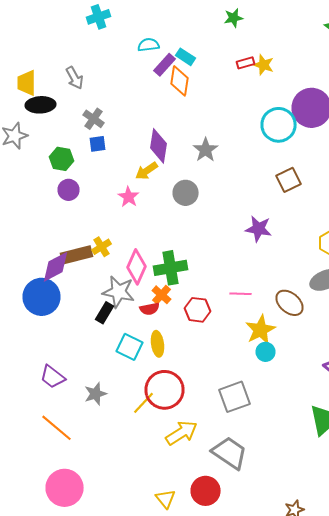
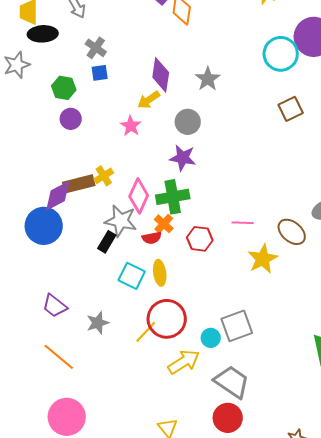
purple star: (258, 229) -> (183, 158), moved
cyan circle: (266, 352) -> (211, 338), moved
red circle: (206, 491) -> (228, 418), moved

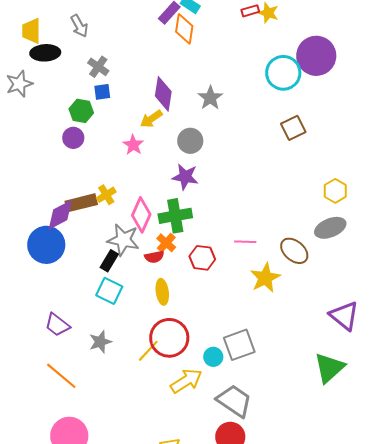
green hexagon: (64, 88) -> (81, 111), moved
cyan square: (132, 276) -> (109, 291), moved

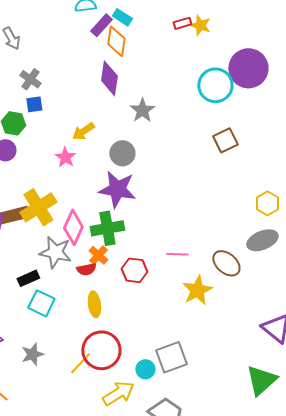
purple diamond: (163, 94) -> (109, 78), moved
purple star: (185, 177) -> (117, 189), size x1.4
yellow cross: (106, 195) -> (38, 207), size x1.8
black rectangle: (109, 261) -> (28, 278), moved, turned 35

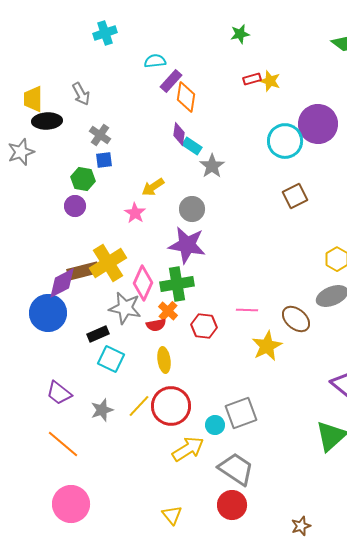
cyan rectangle: (122, 17) -> (192, 146), moved
purple diamond: (109, 78) -> (179, 134), size x0.7
yellow line: (80, 363) -> (139, 406), moved

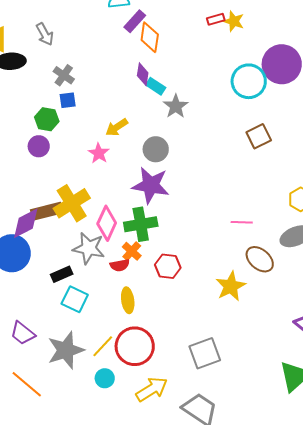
pink line: (247, 310) -> (242, 222), moved
gray star: (102, 410) -> (66, 350), size x1.6
cyan circle: (215, 425) -> (105, 378), moved

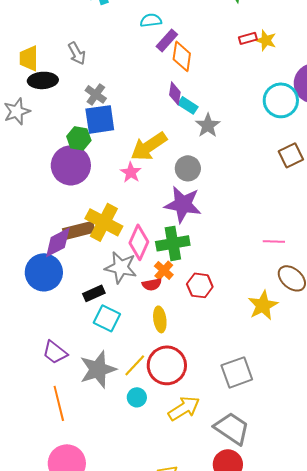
blue square: (68, 100) -> (100, 119), size x1.8
yellow arrow: (117, 127) -> (149, 146), size x1.6
purple circle: (39, 146) -> (71, 165), size x1.8
yellow cross: (72, 203) -> (104, 222), turned -30
orange line: (27, 384) -> (59, 403), turned 36

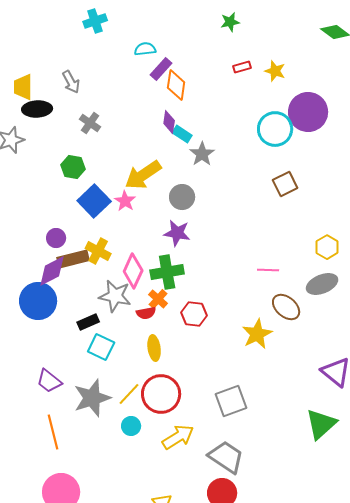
yellow star: (266, 40) -> (275, 71), moved
blue square: (100, 119) -> (94, 201), moved, turned -36
purple circle: (71, 165) -> (56, 238), moved, size x0.5
purple star: (183, 204) -> (177, 233), size x0.7
yellow cross: (104, 222) -> (98, 251), size x0.7

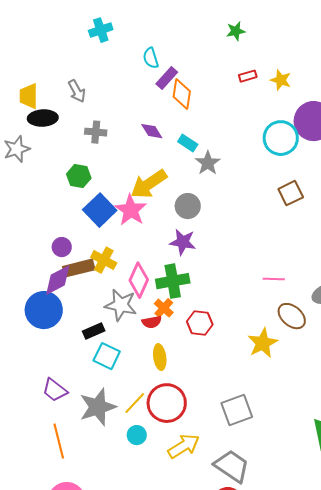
cyan semicircle: (145, 49) -> (151, 58), turned -100
purple diamond: (169, 122) -> (152, 131), moved, turned -40
gray cross: (90, 123) -> (96, 132), turned -30
pink star: (125, 201) -> (131, 210), size x1.5

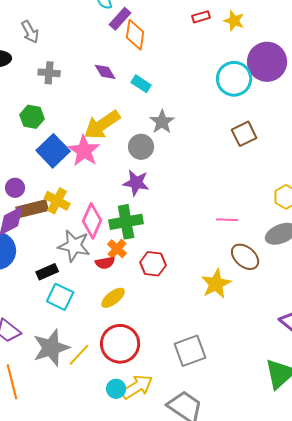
gray star: (208, 163) -> (162, 122), moved
yellow ellipse: (160, 357) -> (113, 298), turned 60
yellow line: (135, 403) -> (79, 355), moved
cyan circle: (137, 435) -> (116, 389), moved

